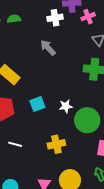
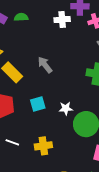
gray arrow: (48, 48) -> (45, 65), moved
yellow cross: (56, 144) -> (43, 146), moved

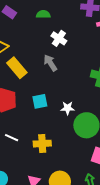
green semicircle: (21, 17) -> (43, 14), moved
white cross: (62, 20) -> (59, 38), moved, turned 35

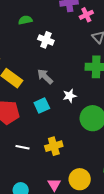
gray arrow: (50, 63) -> (45, 77), moved
white star: (68, 108) -> (70, 96), moved

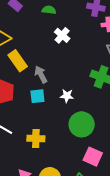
gray arrow: (45, 77) -> (41, 75), moved

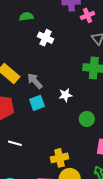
green circle: (82, 124) -> (87, 119), size x0.6
yellow cross: (36, 139) -> (60, 158), moved

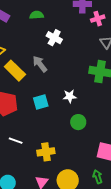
gray arrow: (35, 81) -> (40, 64), moved
green circle: (87, 119) -> (78, 122), moved
yellow cross: (60, 158) -> (46, 152), moved

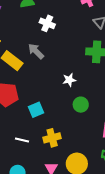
cyan square: (41, 102) -> (36, 110), moved
white line: (16, 141) -> (22, 140), moved

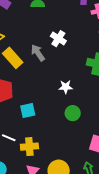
white cross: (47, 23) -> (58, 39), moved
yellow cross: (52, 138) -> (29, 147), moved

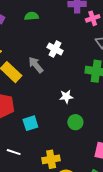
yellow cross: (29, 147) -> (51, 159), moved

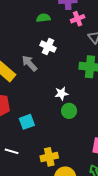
green semicircle: (32, 16) -> (43, 18), moved
pink cross: (93, 18) -> (78, 19), moved
green circle: (75, 122) -> (69, 111), moved

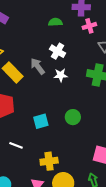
white star: (61, 93) -> (61, 75), moved
cyan square: (27, 122) -> (41, 121), moved
white line: (12, 151) -> (16, 145), moved

